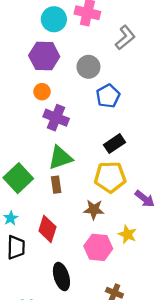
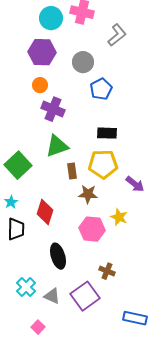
black rectangle: (114, 144) -> (107, 133), turned 36
brown rectangle: (56, 185) -> (72, 171), moved

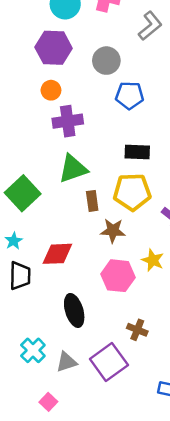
blue pentagon: (101, 89) -> (130, 95), turned 30
purple cross: (53, 109) -> (68, 121), turned -30
red diamond: (45, 212) -> (57, 254), turned 70
gray triangle: (52, 296) -> (66, 362), turned -42

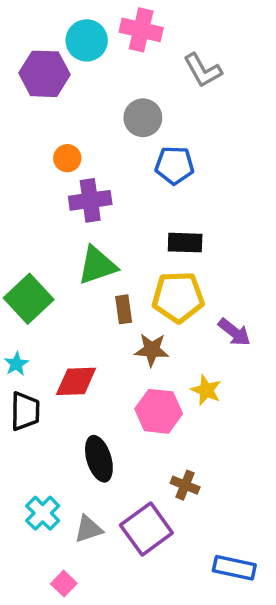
gray L-shape: (150, 26) -> (203, 70), turned 100
purple hexagon: (54, 48) -> (44, 74), moved

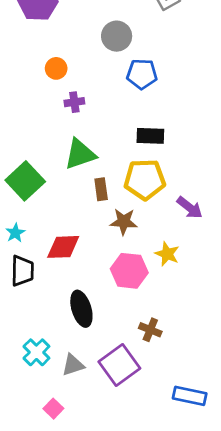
purple cross: (90, 200) -> (74, 102), size x0.6

